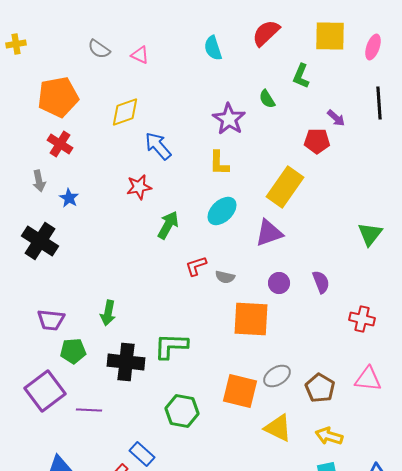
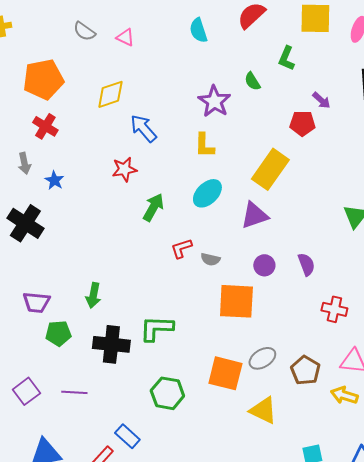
red cross: (362, 319) -> (334, 309), moved
purple square: (45, 391) -> (26, 391), moved, size x0.7
yellow arrow: (329, 436) -> (344, 395), moved

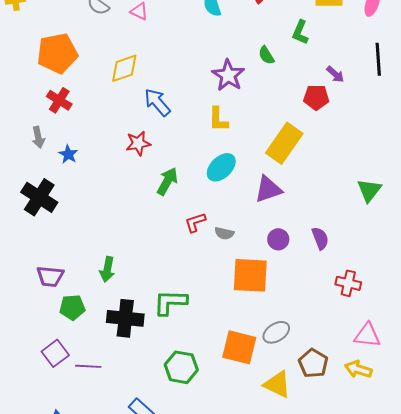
brown pentagon: (305, 370) -> (313, 363), moved
purple square: (26, 391) -> (55, 353), moved

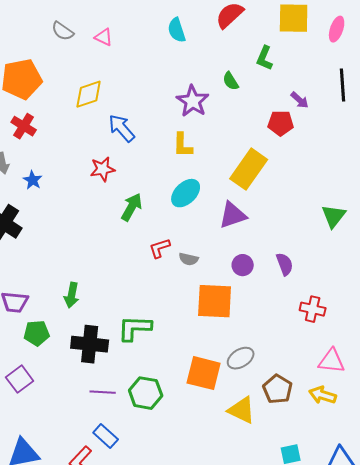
purple line: (88, 366) -> (103, 392), moved

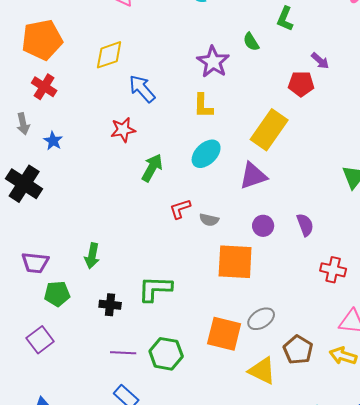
black cross: (90, 344) -> (110, 305), size x0.6

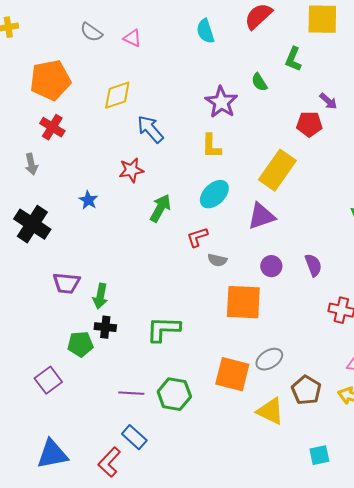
blue star: (53, 141) -> (88, 200), moved
red L-shape: (180, 209) -> (197, 237), moved
purple trapezoid: (35, 263) -> (66, 283), moved
green pentagon: (57, 294) -> (80, 344), moved
black cross: (110, 305) -> (105, 327), moved

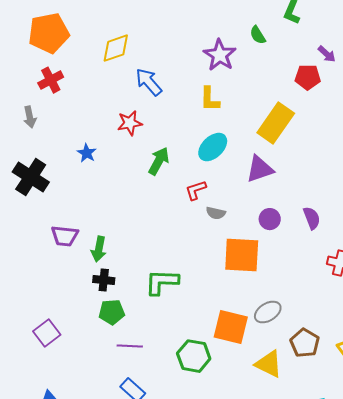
red cross: (52, 127) -> (51, 80), turned 30
green pentagon: (80, 344) -> (112, 312), moved
green hexagon: (174, 394) -> (194, 356), moved

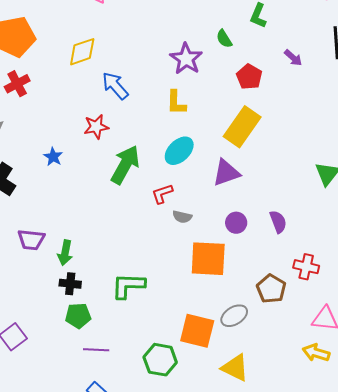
red pentagon: (308, 77) -> (249, 77), moved, turned 30
green arrow: (159, 161) -> (125, 165), size x1.4
brown pentagon: (305, 343) -> (271, 289), moved

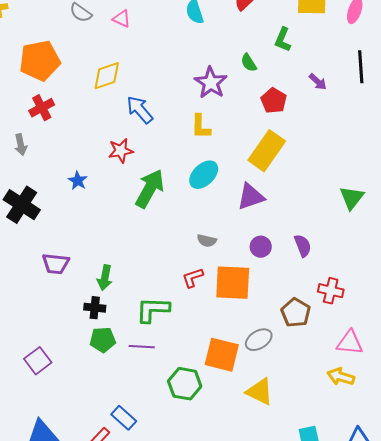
red L-shape: (162, 194) -> (193, 278), moved
green arrow: (65, 253) -> (105, 278), moved
purple line: (96, 350) -> (142, 347), moved

